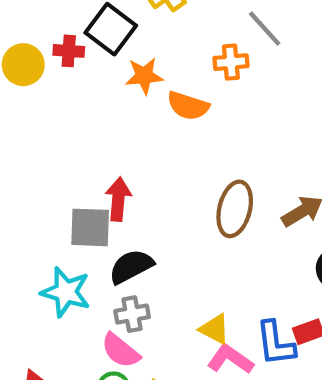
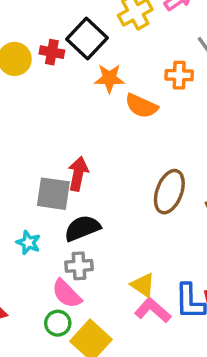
cyan star: (66, 292) -> (28, 243), size x0.6

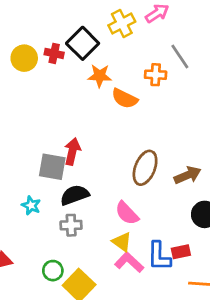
pink semicircle: (67, 294) -> (127, 213), moved

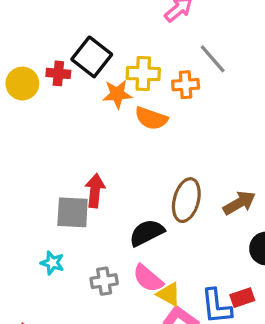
yellow cross: (122, 23) -> (143, 74), moved, turned 36
black semicircle: (75, 195) -> (147, 233), moved
pink semicircle: (127, 213) -> (148, 278), moved

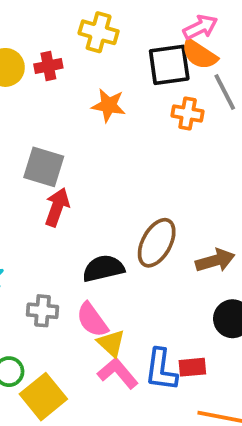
black square: (92, 57) -> (169, 65), moved, turned 30
red cross: (58, 73) -> (48, 66), turned -30
yellow cross: (143, 74) -> (99, 32), moved
orange semicircle: (151, 118) -> (199, 54), moved
gray square: (73, 212) -> (44, 167), moved

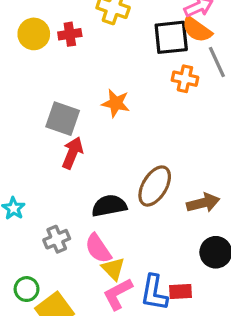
orange star: (109, 105) -> (116, 103), moved
gray cross: (43, 311) -> (57, 239), turned -30
pink L-shape: (118, 373) -> (118, 294), turned -80

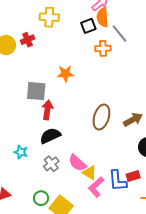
orange semicircle: (197, 30) -> (103, 17), turned 66
black square: (171, 37) -> (88, 26), size x0.7
black semicircle: (109, 206) -> (50, 136), moved

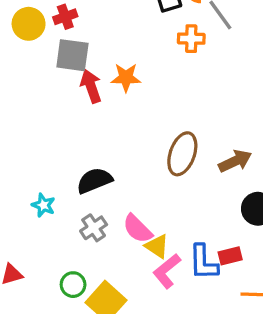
gray square: (36, 91) -> (72, 55), moved
red arrow: (47, 110) -> (91, 86), moved, turned -30

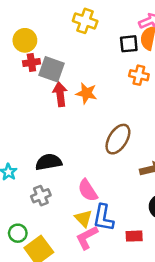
red cross: (65, 17) -> (31, 62), moved
brown ellipse: (182, 154) -> (118, 139), moved
pink semicircle: (137, 229) -> (88, 190), moved
blue L-shape: (203, 262) -> (103, 218), moved

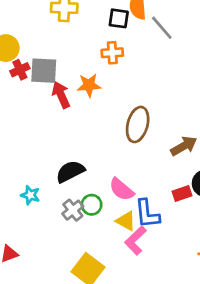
black square: (129, 44) -> (119, 18), turned 30
orange cross: (139, 75) -> (112, 53), moved
green circle: (18, 233) -> (92, 205), moved
red rectangle: (134, 236) -> (182, 194), moved

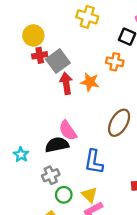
gray square: (44, 71) -> (58, 61), turned 35
pink semicircle: (122, 189) -> (68, 131), moved
green circle: (92, 205) -> (64, 195), moved
blue L-shape: (147, 214) -> (94, 162), moved

